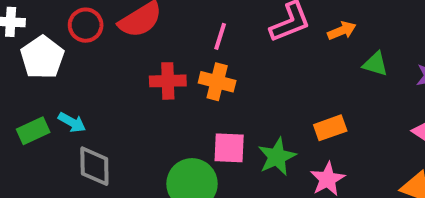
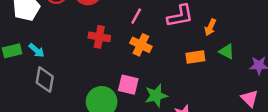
orange arrow: (342, 31) -> (210, 27), turned 126
orange cross: (217, 82) -> (141, 45), moved
orange rectangle: (330, 128) -> (195, 57), moved

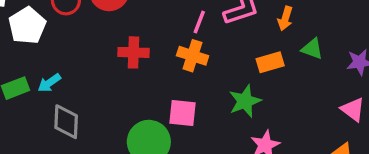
pink line: (136, 16) -> (199, 22), moved
cyan arrow: (36, 50) -> (49, 83), turned 112
green star: (156, 96) -> (245, 101), moved

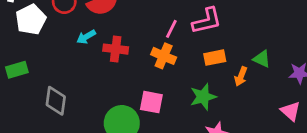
orange arrow: (285, 18) -> (241, 76), moved
orange rectangle: (270, 62) -> (215, 58), moved
cyan arrow: (49, 83) -> (86, 37), moved

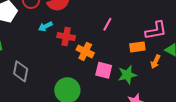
pink L-shape: (207, 21) -> (156, 30), moved
orange cross: (164, 56) -> (85, 51), moved
pink square: (151, 102) -> (104, 70), moved

